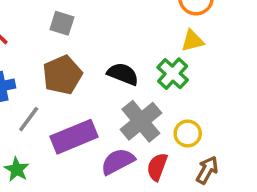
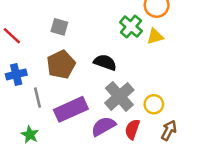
green cross: (173, 74) -> (131, 27), moved
gray line: (29, 119) -> (37, 98), turned -48

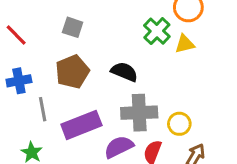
gray cross: (119, 96) -> (139, 113), turned 36

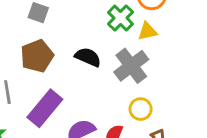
gray cross: (139, 113) -> (131, 66), moved, turned -36
purple rectangle: (81, 125) -> (45, 108), turned -30

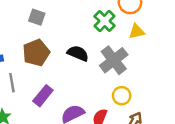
yellow triangle: (147, 31) -> (137, 32), moved
purple rectangle: (45, 108) -> (43, 96), size x0.7

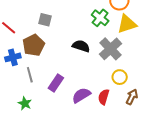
yellow triangle: (137, 32) -> (127, 24), size x1.5
brown pentagon: (36, 53) -> (34, 45), moved

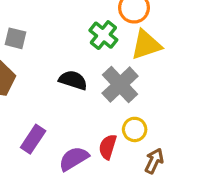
red semicircle: (104, 97) -> (108, 147), moved

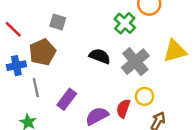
yellow triangle: (146, 45) -> (175, 51), moved

